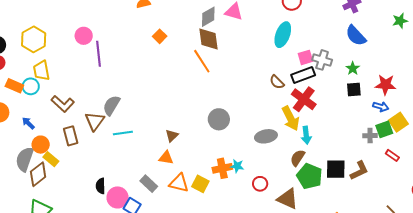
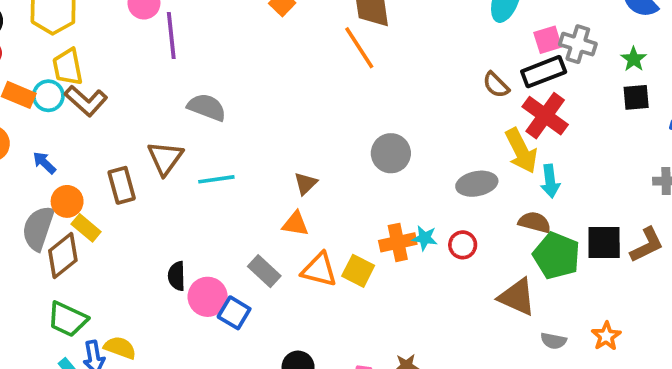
brown L-shape: (63, 104) -> (86, 101), moved
gray semicircle: (111, 105) -> (207, 107), moved, turned 80
brown semicircle: (298, 158) -> (535, 222), turned 72
red circle: (260, 184) -> (463, 245), moved

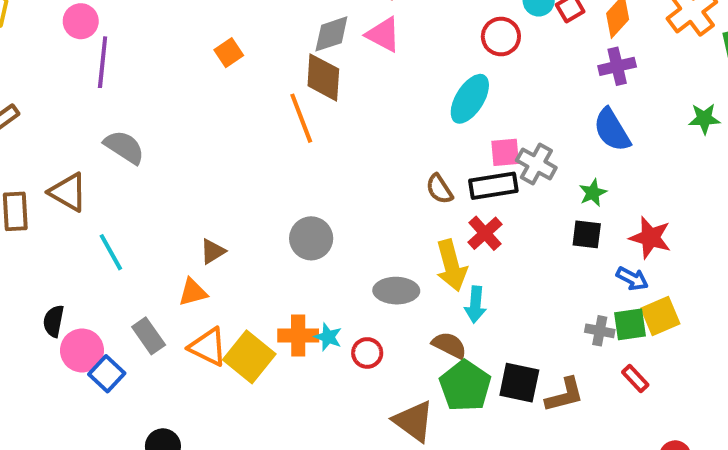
red cross: (545, 116) -> (485, 233), size x0.7
brown triangle: (165, 158) -> (68, 192), turned -48
cyan line: (216, 179) -> (111, 252), moved, turned 57
orange triangle: (295, 224) -> (193, 292), turned -36
yellow square: (358, 271) -> (249, 357), size x1.4

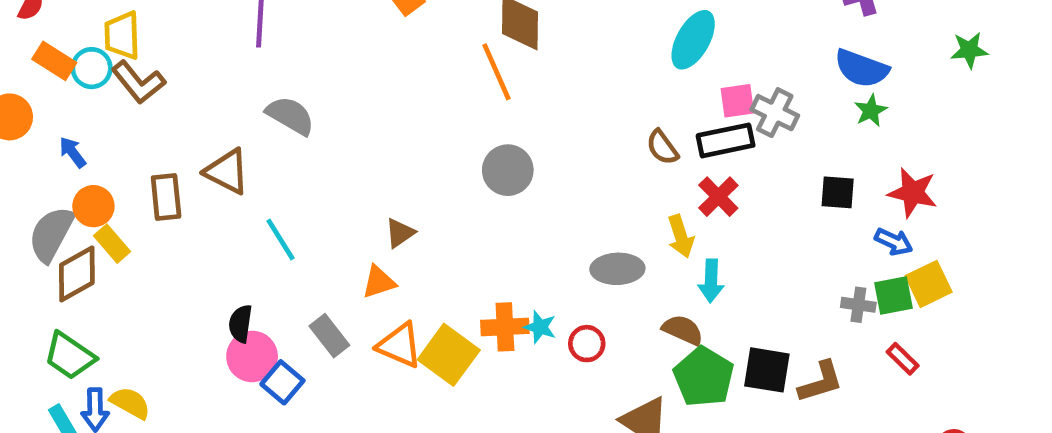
blue semicircle: (612, 130) -> (862, 68), turned -36
green star: (593, 193) -> (871, 111), moved
gray circle: (311, 238) -> (508, 170), moved
yellow arrow: (451, 265) -> (681, 236), size x0.7
black semicircle: (54, 321) -> (240, 324), moved

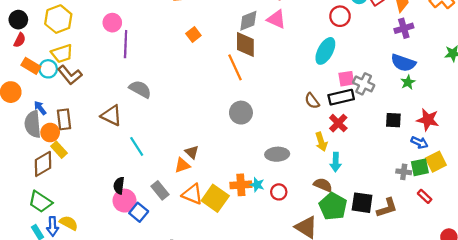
yellow trapezoid: (122, 35) -> (62, 54), turned -105
brown rectangle: (166, 197) -> (64, 119), moved
brown triangle: (400, 233) -> (192, 152), moved, turned -40
gray semicircle: (51, 234) -> (33, 124), moved, turned -32
gray ellipse: (617, 269) -> (277, 154), moved

